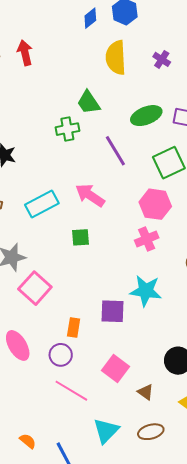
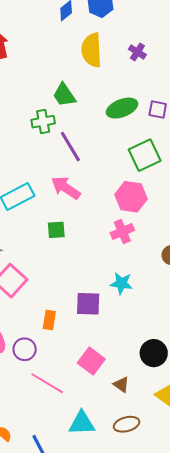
purple line: (115, 151) -> (70, 147), moved
cyan star: (146, 291) -> (121, 283), size x0.7
purple circle: (61, 355) -> (25, 349), moved
cyan triangle: (106, 431) -> (82, 423), turned 44

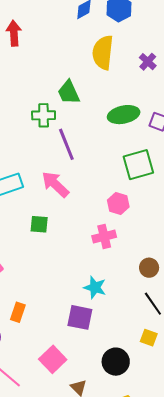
pink hexagon: (131, 197) -> (118, 204), size x0.7
purple square: (88, 304) -> (80, 317), moved

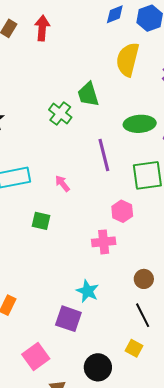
green cross: (44, 115) -> (60, 114), turned 30
purple line: (66, 144) -> (104, 155), moved
pink arrow: (55, 184) -> (62, 184), size x0.6

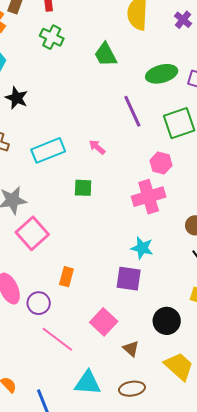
green cross: (60, 114) -> (52, 37), moved
pink cross: (104, 242) -> (149, 197), size x1.4

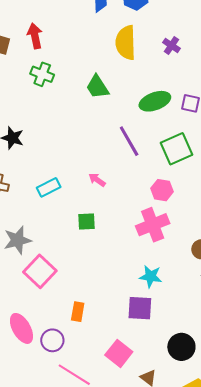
cyan rectangle: (48, 150) -> (49, 187), size x0.7

